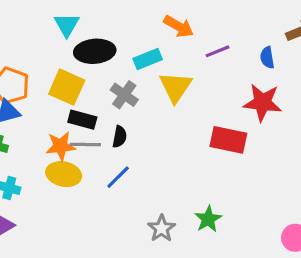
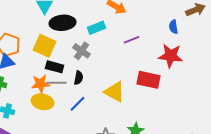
purple line: (217, 51) -> (132, 40), moved
yellow triangle: (176, 87) -> (115, 92), moved, turned -35

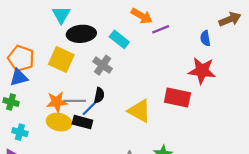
cyan rectangle: (97, 28) -> (119, 39), turned 60
purple line: (132, 40) -> (161, 29), moved
black rectangle: (55, 67) -> (82, 122), moved
blue line: (78, 104) -> (90, 108), moved

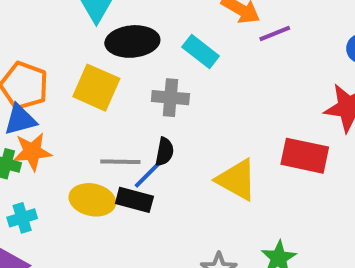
gray cross: (103, 65) -> (170, 98), turned -30
orange star: (57, 102) -> (32, 152), moved
cyan cross: (20, 132) -> (22, 218), turned -32

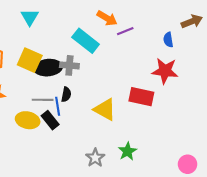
black ellipse: (132, 41) -> (48, 68), moved
cyan rectangle: (201, 52) -> (86, 41), size x1.4
blue line: (148, 174) -> (58, 106), turned -54
black rectangle: (134, 200) -> (50, 120), turned 36

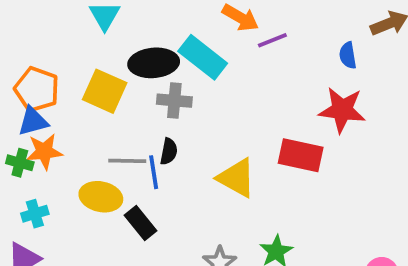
black ellipse: (48, 68) -> (154, 63), moved
black rectangle: (50, 120) -> (140, 223), moved

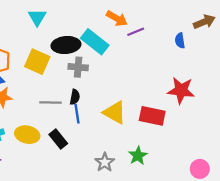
red star: (342, 110) -> (181, 90), moved
red rectangle: (301, 155) -> (152, 116), moved
blue line: (154, 172) -> (77, 114), moved
yellow ellipse: (101, 197) -> (27, 135), moved

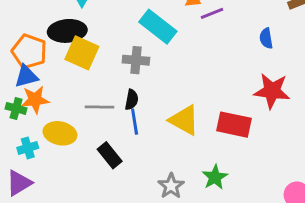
blue semicircle: (180, 41) -> (266, 38), moved
black ellipse: (66, 45) -> (67, 31), moved
yellow ellipse: (27, 135) -> (60, 133), moved

